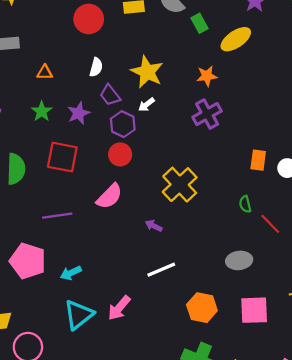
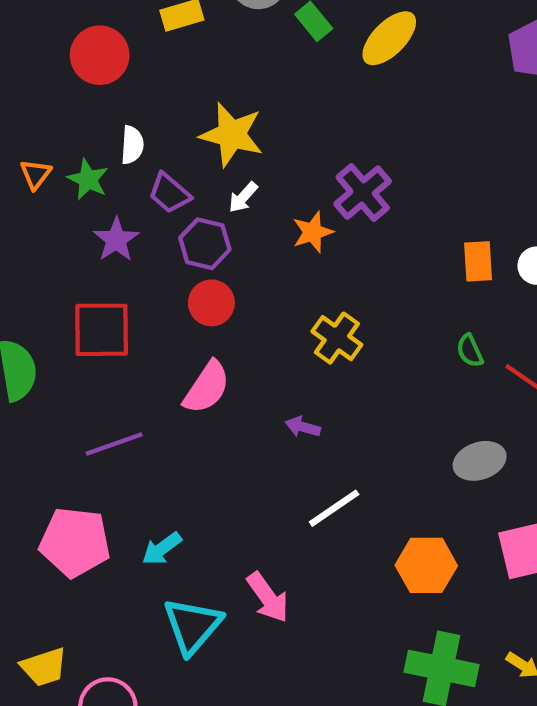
orange triangle: (45, 72) -> (36, 174), turned -42
orange star: (207, 76) -> (313, 232), moved
green star: (42, 111) -> (88, 179), moved
yellow cross: (180, 185) -> (337, 338), size x0.7
pink arrow: (119, 308) -> (268, 597), turned -64

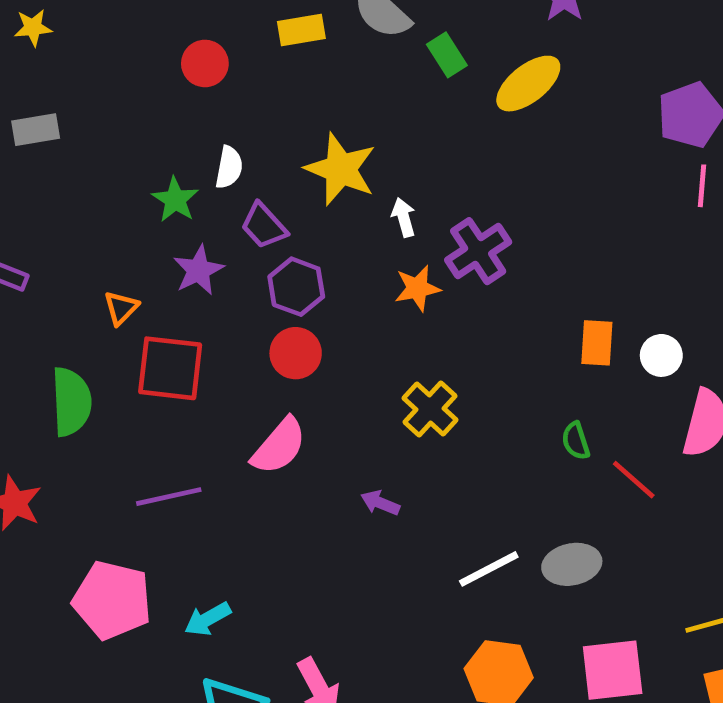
red circle: (100, 55) -> (205, 63), size x0.7
orange triangle: (36, 174) -> (121, 308), moved
white arrow: (243, 197) -> (404, 217), moved, turned 116
white line: (334, 508) -> (489, 569), moved

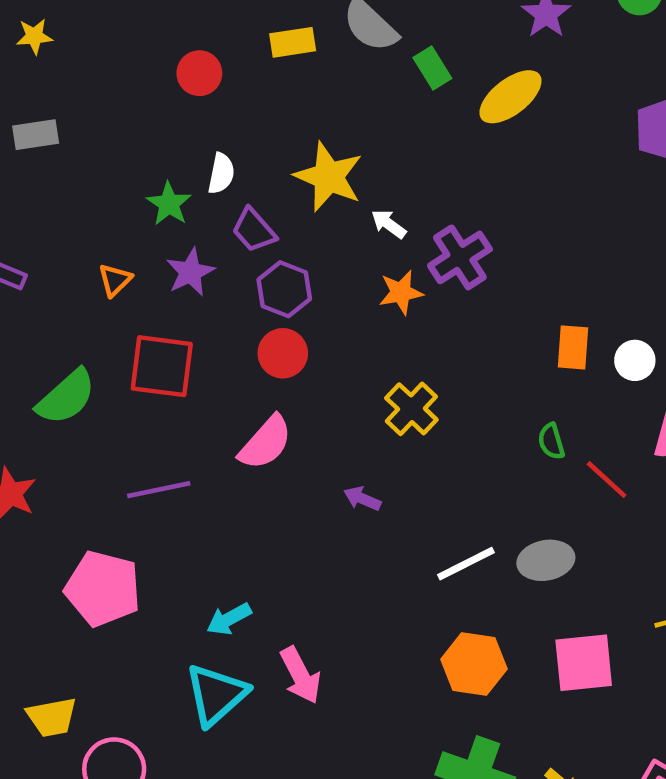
white arrow: (404, 217) -> (389, 224), turned -39
orange triangle: (121, 308) -> (115, 280), moved
green semicircle: (71, 402) -> (66, 397), turned 50
cyan arrow: (208, 619) -> (229, 619), moved

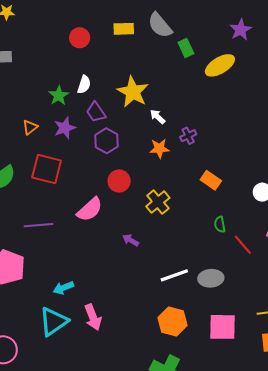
purple cross: (460, 257) -> (188, 136), size x0.6
orange rectangle: (573, 347) -> (211, 180), moved, turned -66
red circle: (283, 353) -> (119, 181), moved

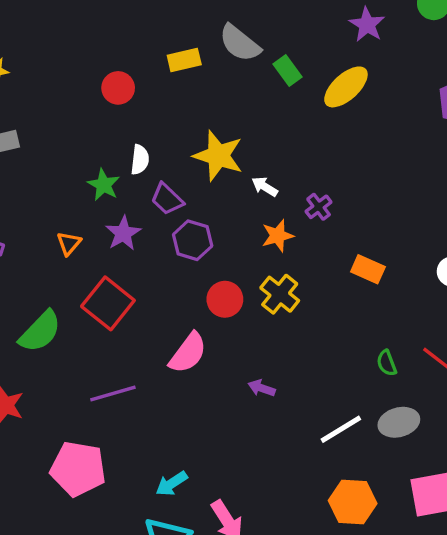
red square: (47, 169) -> (108, 303), turned 36
yellow cross: (158, 202) -> (280, 294), moved
green semicircle: (220, 224) -> (387, 363), moved

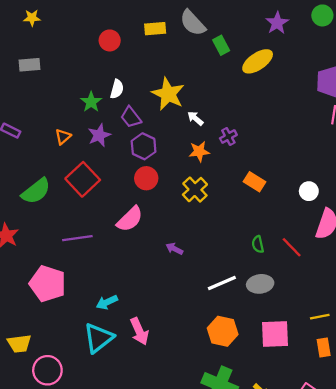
red circle: (225, 299) -> (146, 178), moved

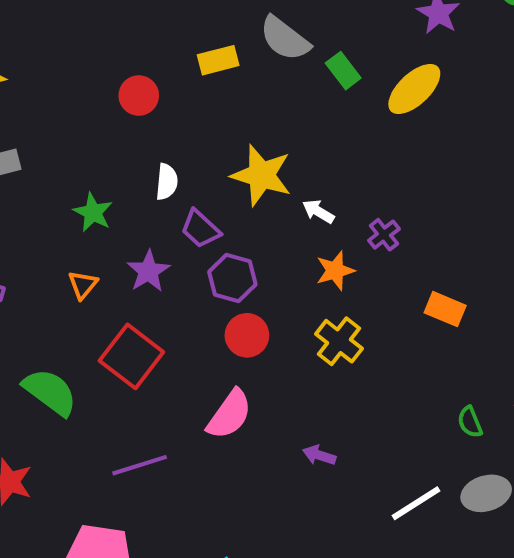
green star: (91, 102) -> (93, 212), moved
green semicircle: (36, 191) -> (50, 392), turned -96

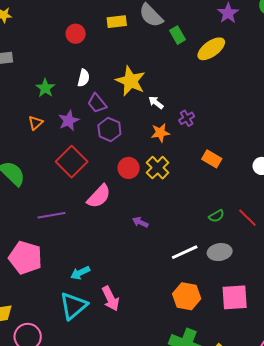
red circle: (247, 335) -> (129, 168), moved
red square: (131, 356) -> (72, 162), moved
green semicircle: (470, 422) -> (216, 216), turned -105

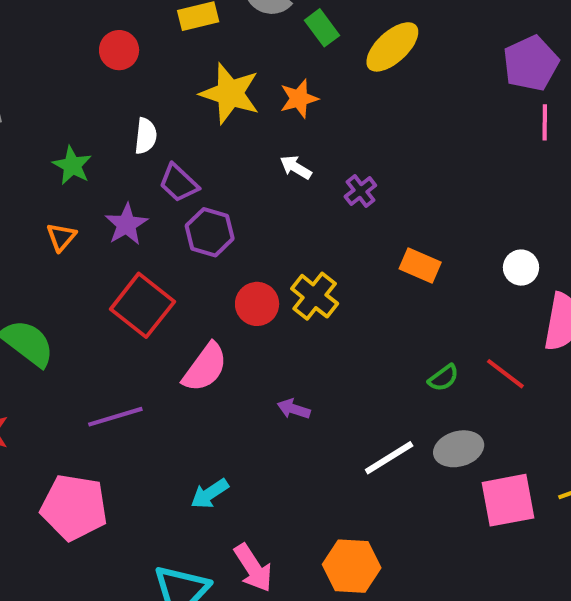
yellow star: (130, 81) -> (230, 93), moved
orange star: (160, 133) -> (299, 99), moved
cyan arrow: (80, 273) -> (210, 494), moved
orange hexagon: (187, 296) -> (352, 566), moved
pink square: (235, 297) -> (508, 500), moved

